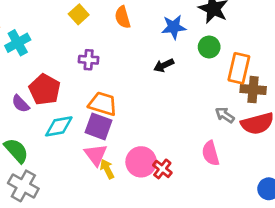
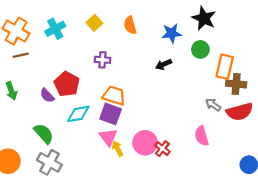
cyan cross: (18, 43) -> (55, 29), moved

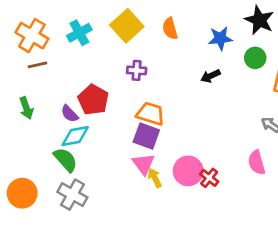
yellow square: (94, 23) -> (127, 26), size x1.6
cyan diamond: (78, 114) -> (75, 136), moved

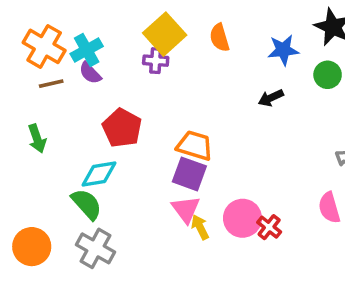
cyan cross: (79, 33) -> (87, 50), moved
purple cross: (137, 70) -> (156, 61), moved
purple semicircle: (70, 114) -> (90, 73), moved

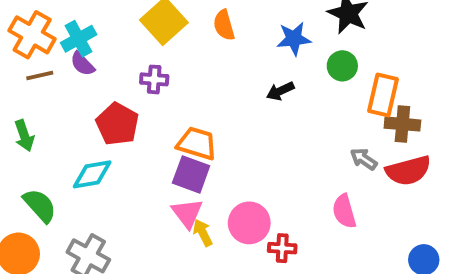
purple cross: (156, 61) -> (154, 79), moved
green semicircle: (87, 204) -> (40, 205), moved
red cross: (269, 227) -> (282, 248), moved, turned -35

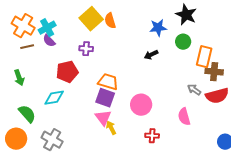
orange semicircle: (224, 25) -> (110, 21), moved
red pentagon: (117, 124) -> (67, 72), turned 30
pink circle: (249, 223) -> (141, 105), moved

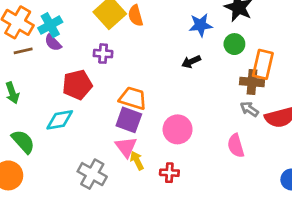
brown cross: (214, 72) -> (252, 82), moved
red cross: (152, 136) -> (169, 173), moved
gray cross: (52, 140) -> (92, 174), moved

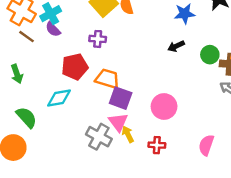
green circle: (234, 44) -> (210, 55), moved
brown line: (23, 51) -> (26, 37), turned 49
orange trapezoid: (133, 98) -> (107, 79), moved
pink semicircle: (236, 146) -> (206, 145), moved, turned 35
gray cross: (92, 174) -> (99, 137), moved

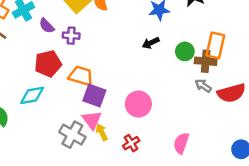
purple semicircle: (53, 29) -> (47, 26), moved
red cross: (157, 145) -> (131, 143), turned -35

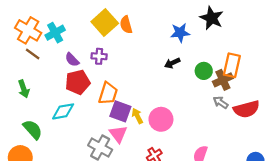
purple semicircle: (47, 26) -> (72, 60), moved
brown cross: (206, 61) -> (223, 80), turned -30
orange trapezoid: (81, 76) -> (108, 93), turned 90
yellow arrow: (102, 132) -> (137, 116), moved

